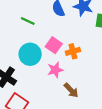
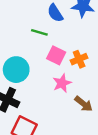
green line: (28, 21) -> (39, 32), moved
cyan circle: (30, 54) -> (16, 70), moved

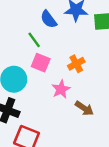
green line: (39, 32) -> (34, 40), turned 42
pink square: (56, 55) -> (41, 63), moved

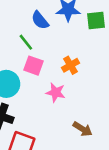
pink star: (61, 89) -> (56, 92), turned -30
brown arrow: (84, 108) -> (83, 129), moved

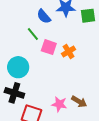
pink square: (34, 66) -> (49, 47), moved
pink star: (56, 92) -> (59, 104), moved

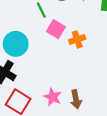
brown arrow: (79, 102) -> (76, 99), turned 35

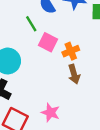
brown arrow: (76, 99) -> (74, 74), moved

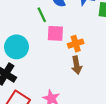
pink square: (48, 42) -> (55, 33), turned -30

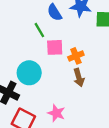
cyan circle: (17, 47) -> (29, 73), moved

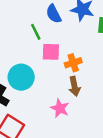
pink star: (56, 113) -> (60, 108), moved

